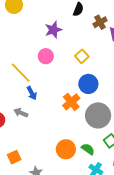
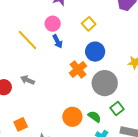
blue arrow: (32, 93) -> (58, 41), moved

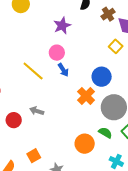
yellow square: (89, 24) -> (116, 46), moved
green semicircle: (94, 117) -> (105, 133), moved

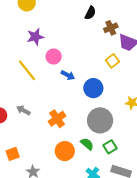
purple star: (62, 26) -> (35, 37), moved
blue arrow: (63, 70) -> (68, 75), moved, turned -40
orange cross: (86, 96) -> (57, 119), moved

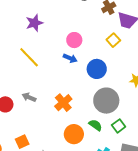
pink circle: (54, 57) -> (74, 40), moved

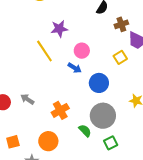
purple star: (34, 23) -> (59, 29), moved
yellow line: (29, 57) -> (44, 51), moved
green semicircle: (95, 125) -> (85, 131), moved
orange circle: (74, 134) -> (48, 141), moved

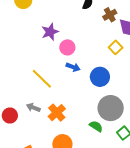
yellow line: (44, 51) -> (42, 79), moved
pink circle: (82, 51) -> (67, 47), moved
orange cross: (60, 110) -> (57, 113), moved

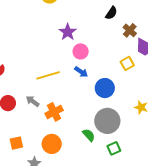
brown cross: (110, 15) -> (130, 30), turned -32
purple star: (50, 32) -> (68, 32), turned -30
yellow line: (42, 79) -> (48, 75), turned -75

